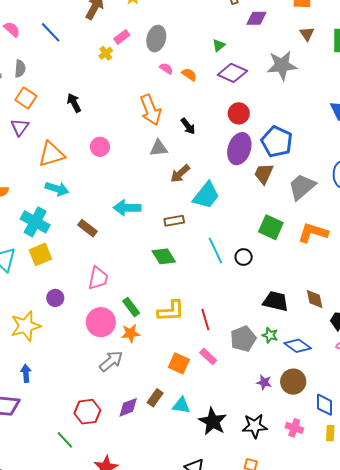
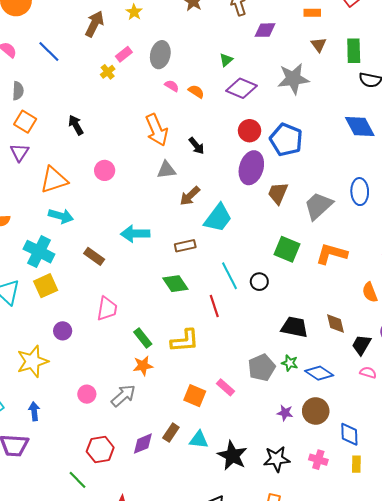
blue pentagon: (277, 142) -> (286, 140), moved
red line: (205, 320) -> (214, 306), moved
pink circle: (101, 322) -> (87, 394), moved, size x0.6

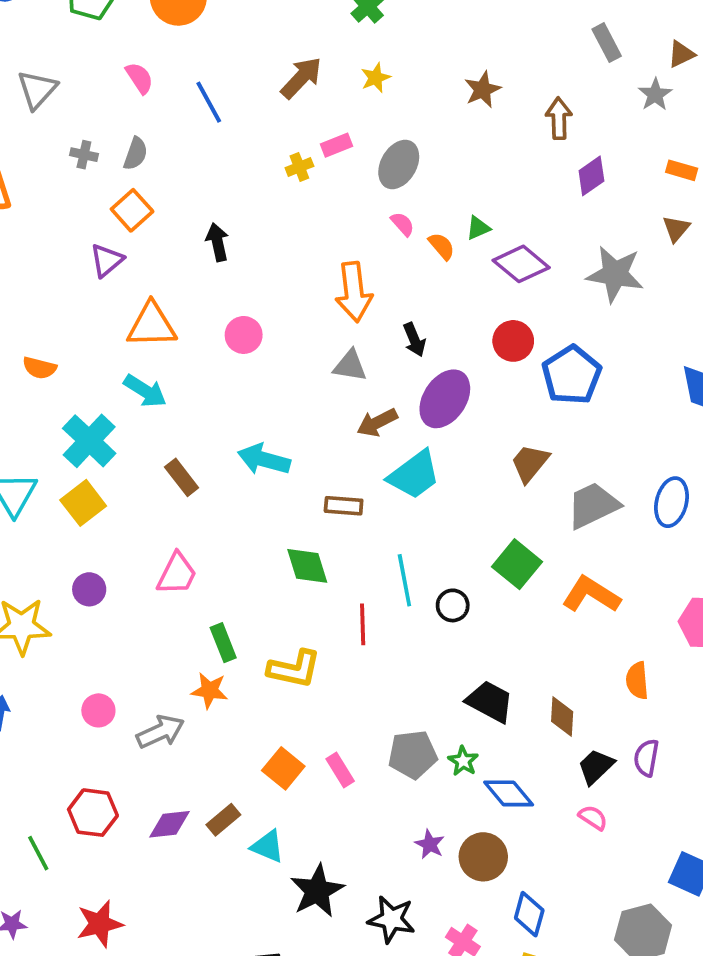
purple diamond: (265, 30) -> (591, 176), turned -50
green triangle: (226, 60) -> (478, 228), moved
purple ellipse: (251, 168) -> (445, 399), moved
yellow square: (46, 286) -> (83, 503), turned -30

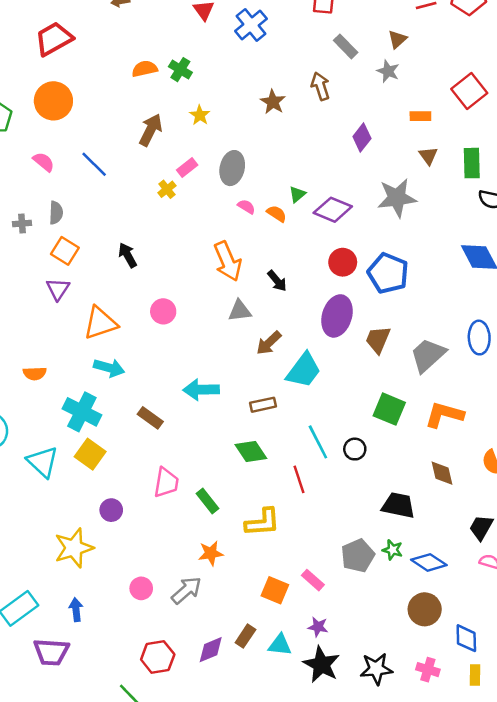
brown arrow: (559, 118) -> (320, 86), moved
purple ellipse: (445, 399) -> (337, 316), moved
green rectangle: (223, 643) -> (207, 501), moved
brown diamond: (562, 717) -> (442, 473), moved
purple star: (430, 844) -> (318, 627), moved

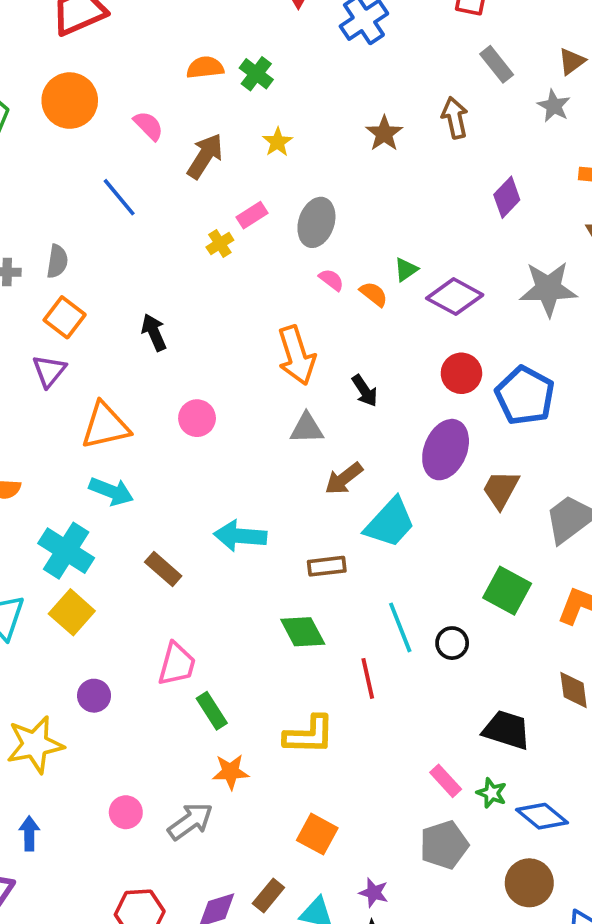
pink semicircle: (44, 162) -> (148, 126), moved
green rectangle: (207, 501) -> (212, 711), moved
gray pentagon: (358, 556) -> (444, 845), moved
pink rectangle: (313, 580) -> (446, 781), moved

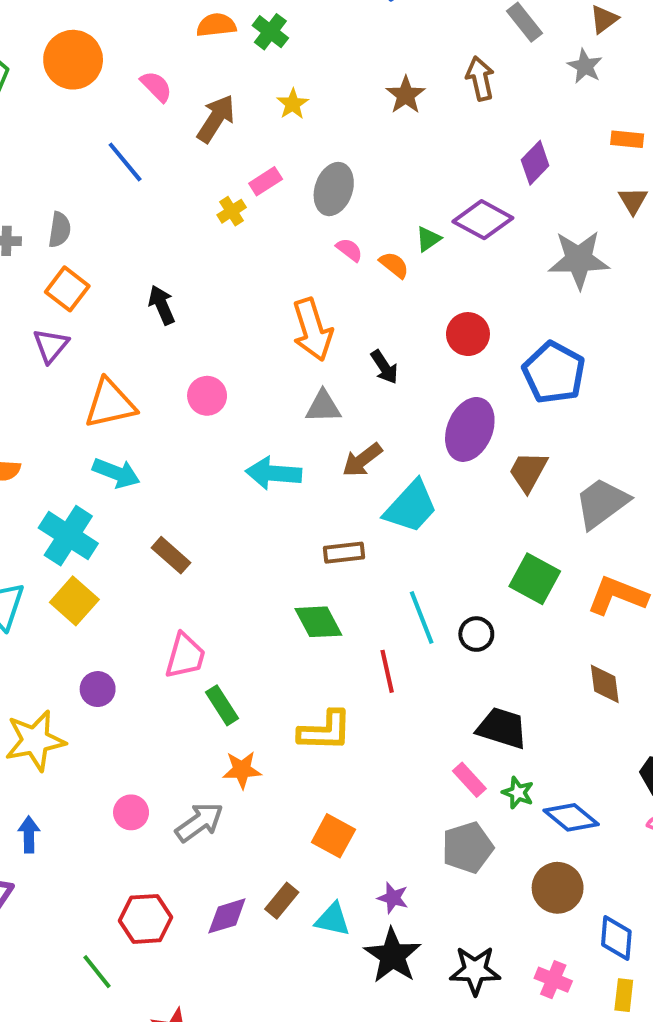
purple diamond: (455, 297) -> (483, 220), moved
red circle: (461, 373) -> (468, 334), moved
cyan arrow: (240, 536) -> (273, 473), moved
black trapezoid: (506, 730) -> (502, 728), moved

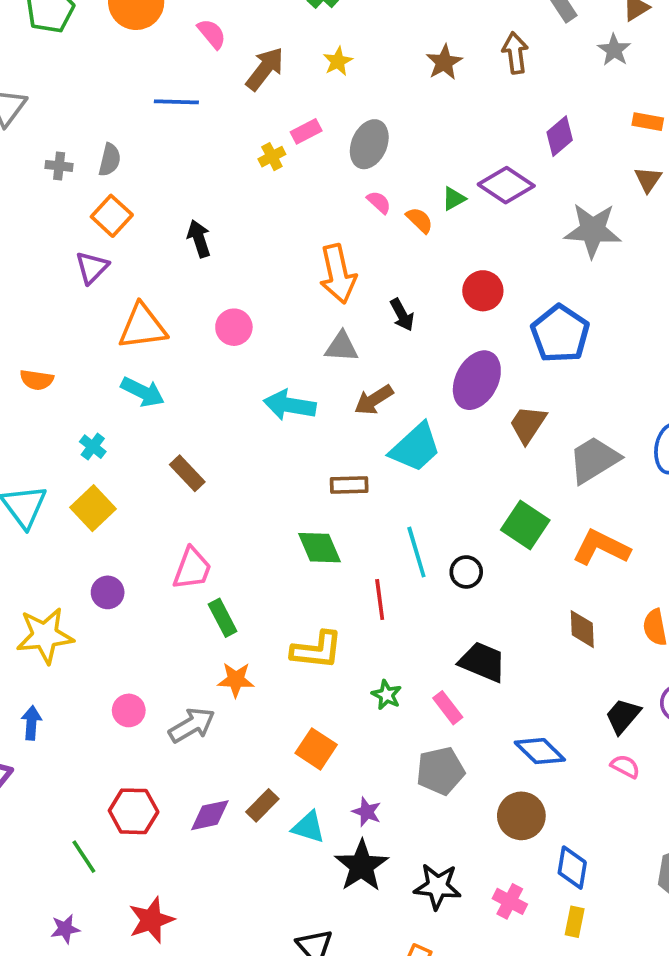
blue line: (125, 162) -> (176, 102), turned -54
cyan cross: (68, 536) -> (93, 447), size x0.5
green star: (518, 793) -> (387, 695), moved

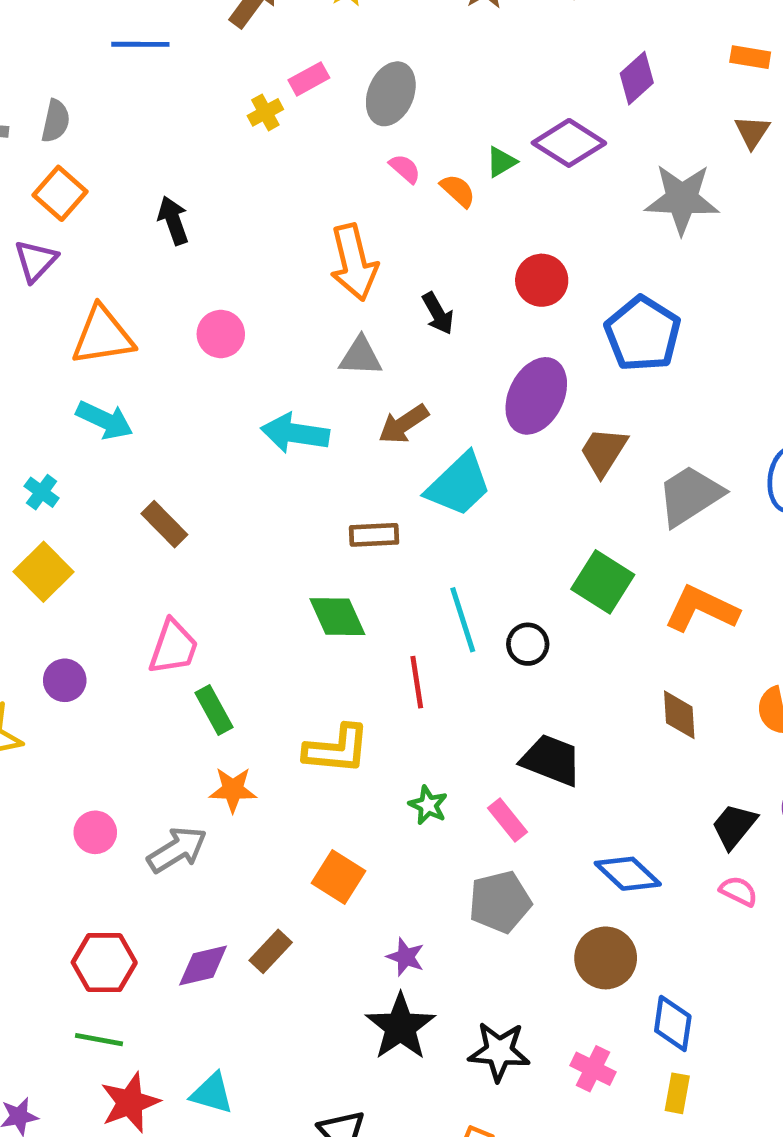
cyan triangle: (308, 827) -> (212, 1093), moved
green line: (84, 857) -> (99, 1040), moved, turned -45

